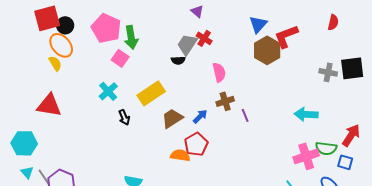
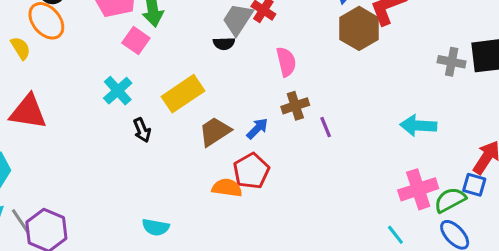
yellow semicircle: (55, 63) -> (21, 48), moved
green semicircle: (326, 148) -> (450, 200), moved, turned 145
blue square: (345, 162) -> (474, 185), moved

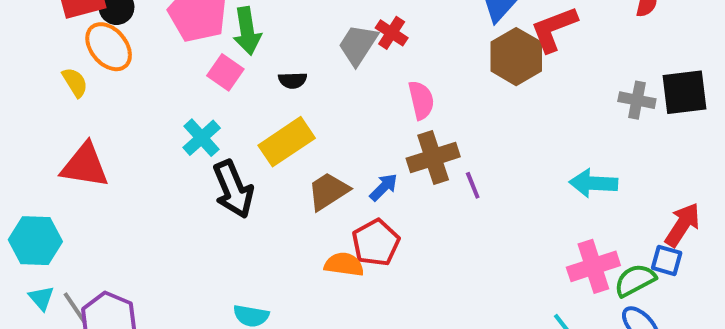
black semicircle: (224, 44) -> (293, 80), moved
brown cross: (295, 106) -> (433, 158), size x1.4
black arrow: (142, 130) -> (233, 189), size x1.8

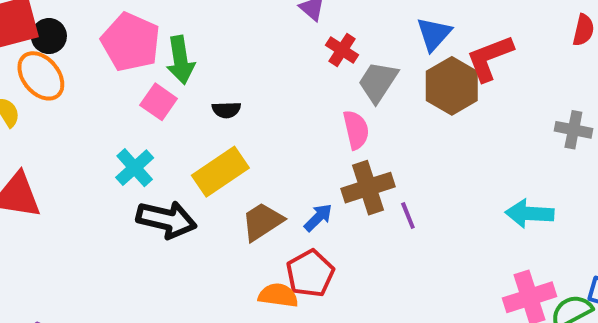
red cross: (392, 33) -> (342, 50), moved
gray trapezoid: (358, 45) -> (378, 82), moved
black arrow: (233, 189) -> (167, 220), turned -54

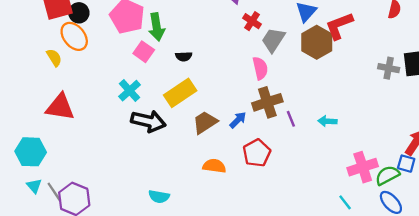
cyan arrow: (530, 214) -> (327, 121), moved, size x0.7
red pentagon: (310, 273) -> (257, 153), moved

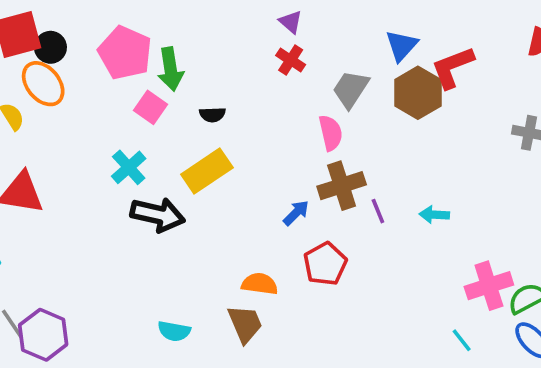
red cross: (252, 21) -> (291, 60), moved
brown trapezoid: (205, 122) -> (245, 324), moved, turned 100

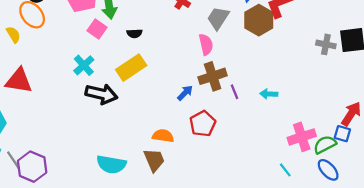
cyan semicircle: (174, 331) -> (111, 164), size x1.5

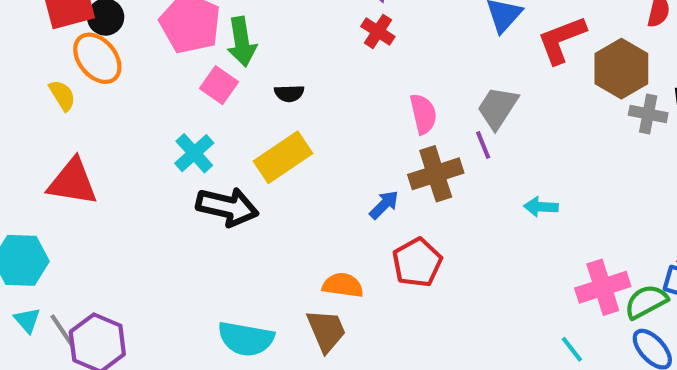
gray trapezoid: (218, 18) -> (498, 108), moved
brown hexagon: (259, 20) -> (621, 69), moved
purple line: (235, 92) -> (483, 145), moved

